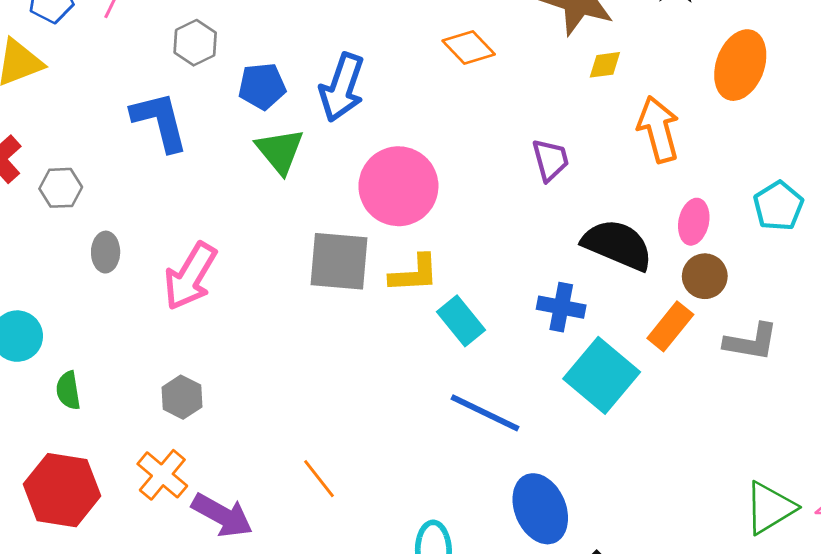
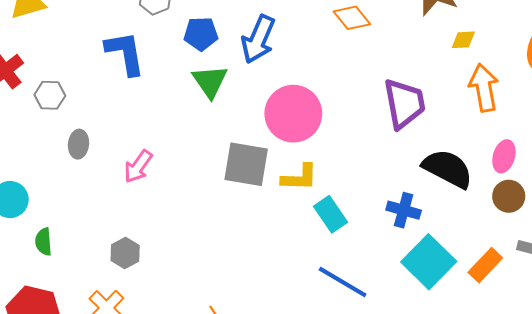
yellow diamond: (605, 65) -> (463, 40), moved
purple trapezoid: (550, 160) -> (404, 104), size x1.6
pink arrow: (190, 276) -> (138, 166), size x0.7
orange rectangle: (670, 326) -> (485, 265), moved

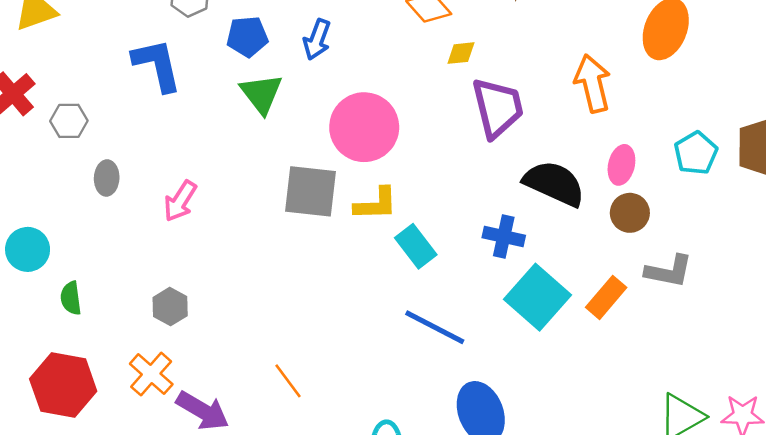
blue arrow: (258, 39) -> (317, 40), size x0.7
yellow diamond: (463, 40) -> (461, 53), moved

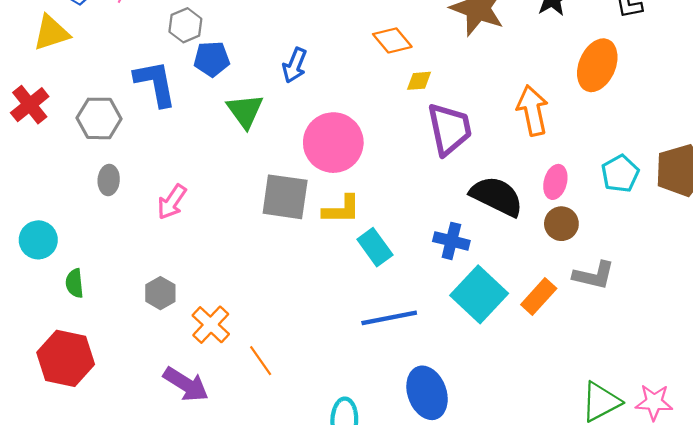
blue pentagon: (247, 37) -> (212, 59), moved
gray hexagon: (69, 121) -> (99, 118), moved, size x1.4
blue line: (435, 327) -> (389, 318), turned -40
orange cross: (151, 374) -> (211, 325), moved

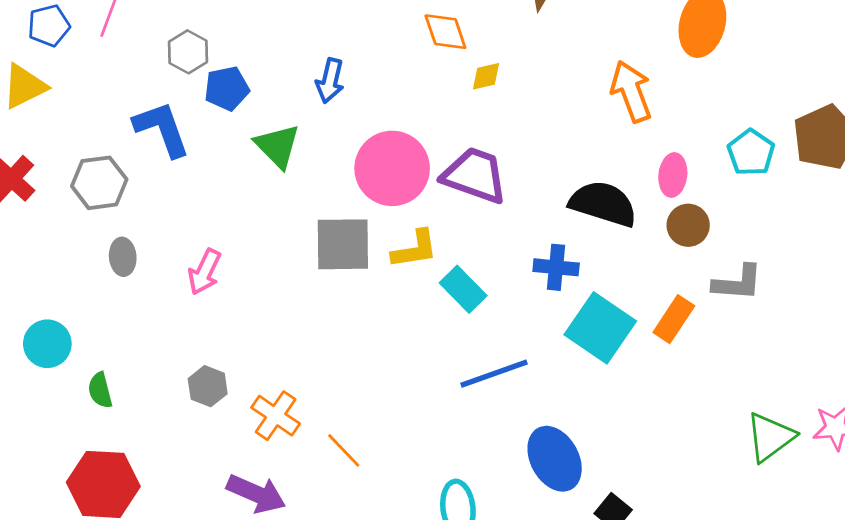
orange diamond: (392, 40) -> (445, 32), turned 30
purple trapezoid: (449, 129) -> (475, 175), moved, turned -50

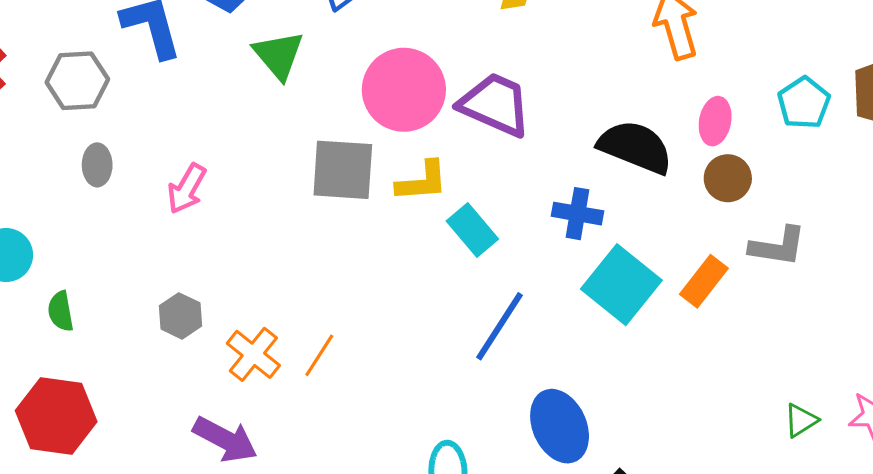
blue line: (494, 374) -> (499, 326), turned -42
green triangle: (770, 437) -> (801, 420), size x0.6
orange line: (344, 450) -> (319, 355), moved, turned 72

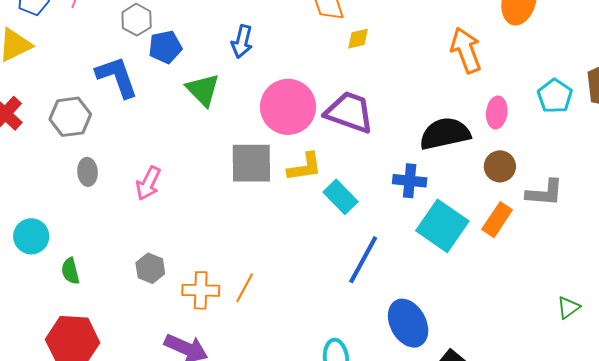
black semicircle: (635, 147) -> (445, 134), turned -30
brown circle: (728, 178) -> (500, 166), moved
orange cross: (253, 354) -> (201, 290), turned -33

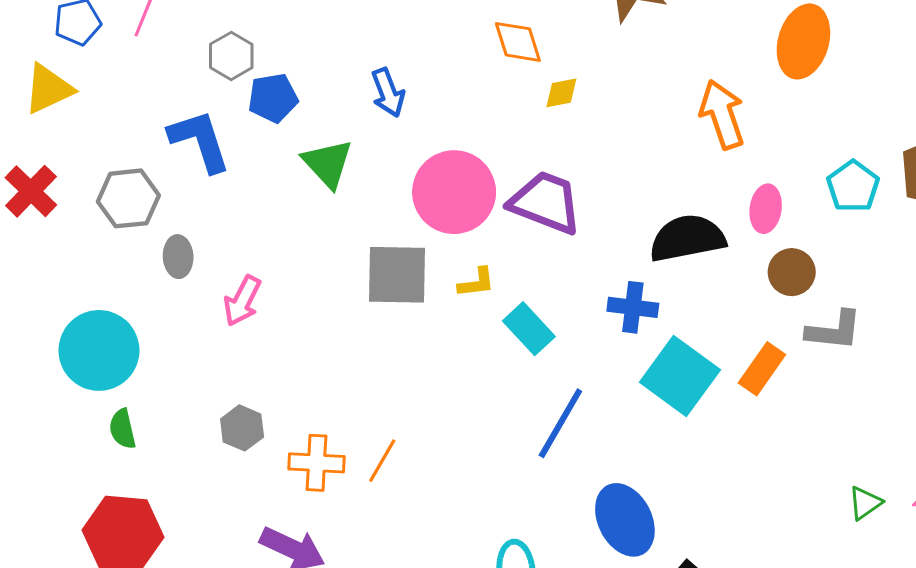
blue arrow: (242, 41) -> (388, 93), turned -36
brown circle: (500, 166) -> (792, 272), moved
yellow L-shape: (305, 167) -> (477, 283), size x0.7
gray ellipse: (88, 172) -> (178, 257), moved
cyan circle: (31, 236) -> (99, 350), moved, size x1.5

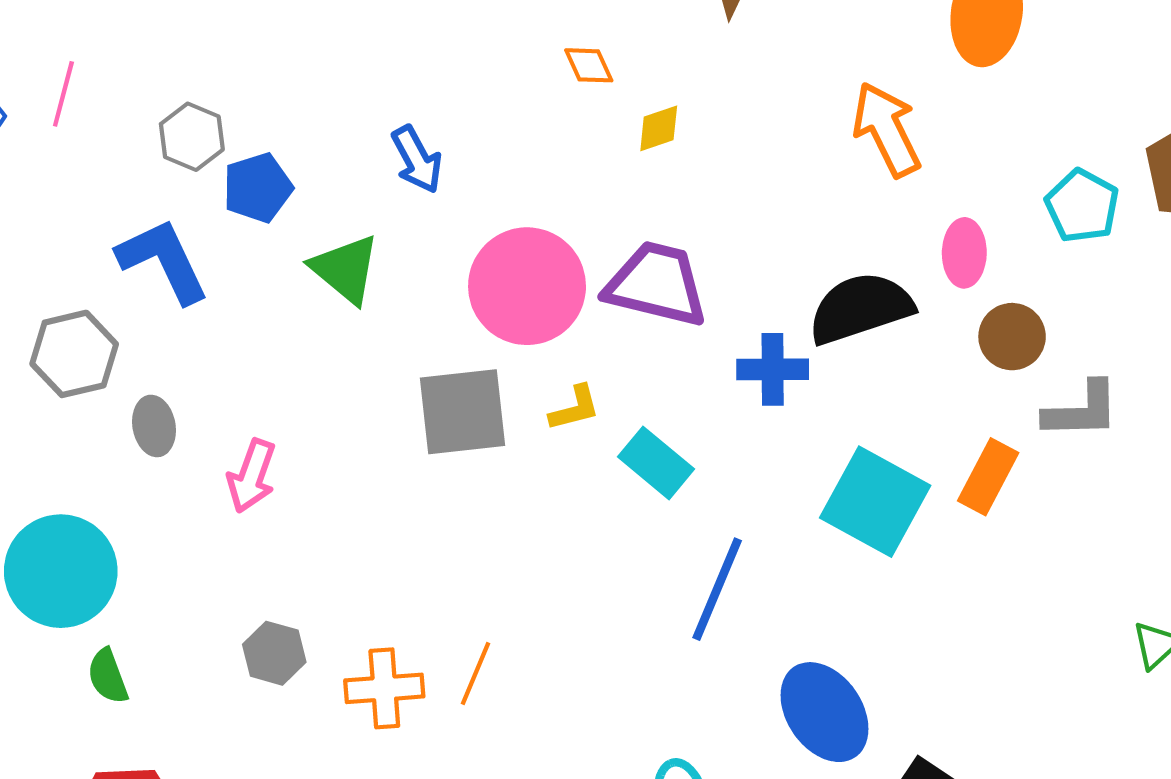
orange diamond: (518, 42) -> (589, 65), size x0.7
blue cross: (633, 307) -> (773, 369), moved

